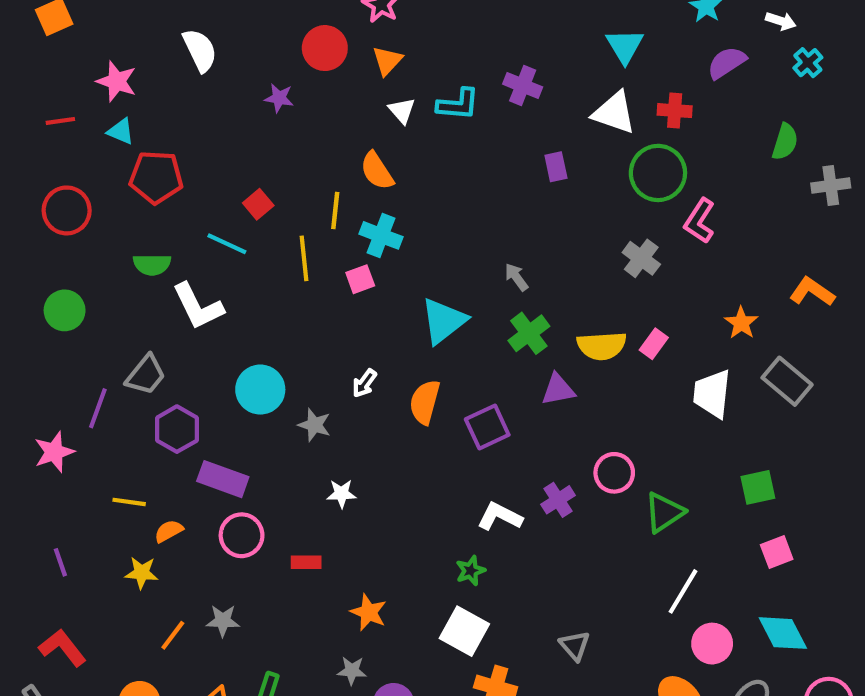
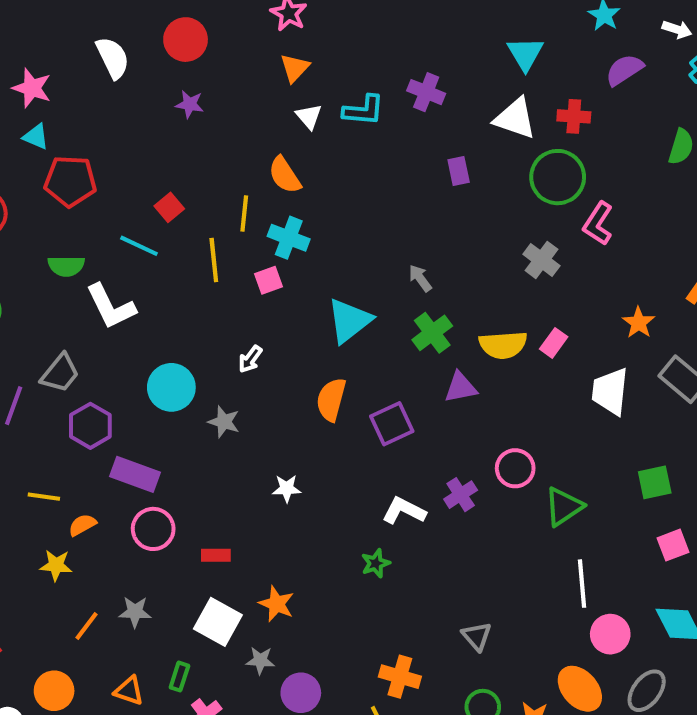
red circle: (325, 48) -> (186, 40), moved
white arrow: (364, 383) -> (250, 359), moved
white star: (341, 494) -> (287, 488), moved
white line: (683, 591) -> (582, 584), turned -36
white square: (464, 631) -> (218, 622), moved

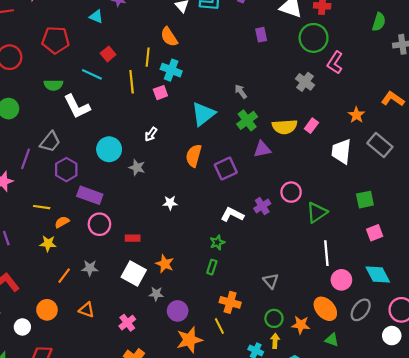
cyan triangle: (36, 137) -> (96, 17), moved
green rectangle: (179, 677) -> (212, 267), moved

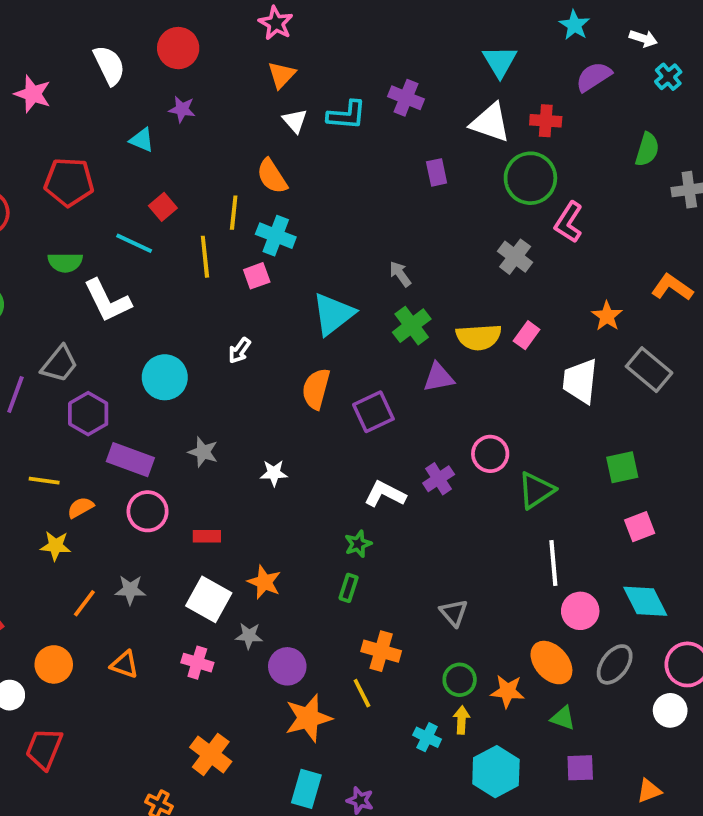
gray star: (137, 167) -> (203, 452), moved
pink cross: (127, 323) -> (197, 663), moved, turned -35

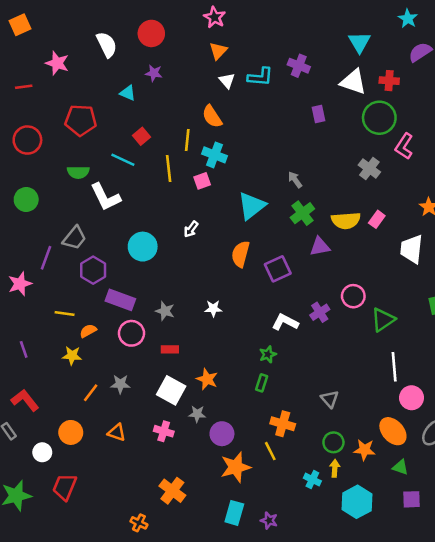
gray star: (203, 452) -> (165, 311), moved

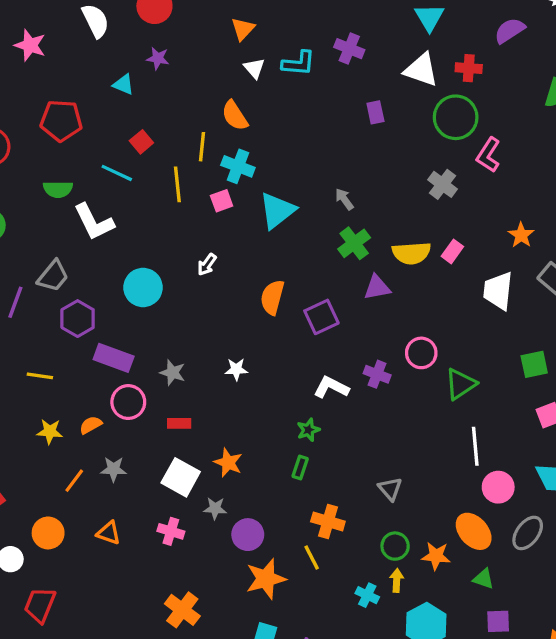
cyan triangle: (252, 206) -> (277, 211), moved
purple cross: (320, 312) -> (377, 374), turned -36
orange semicircle: (88, 331) -> (91, 425), moved

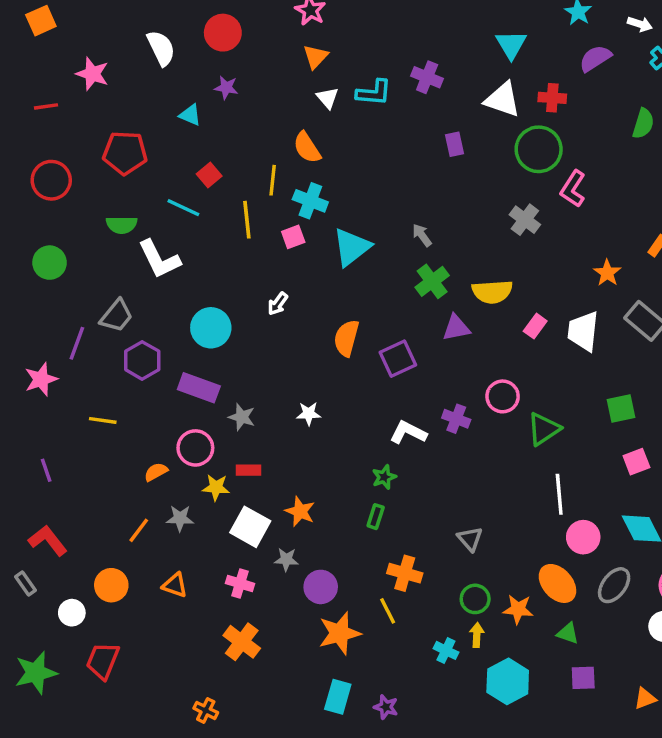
pink rectangle: (452, 251) -> (535, 326), moved
purple rectangle: (114, 358) -> (199, 388), moved
yellow star: (50, 431) -> (216, 487), moved
orange cross: (182, 610) -> (242, 642), moved

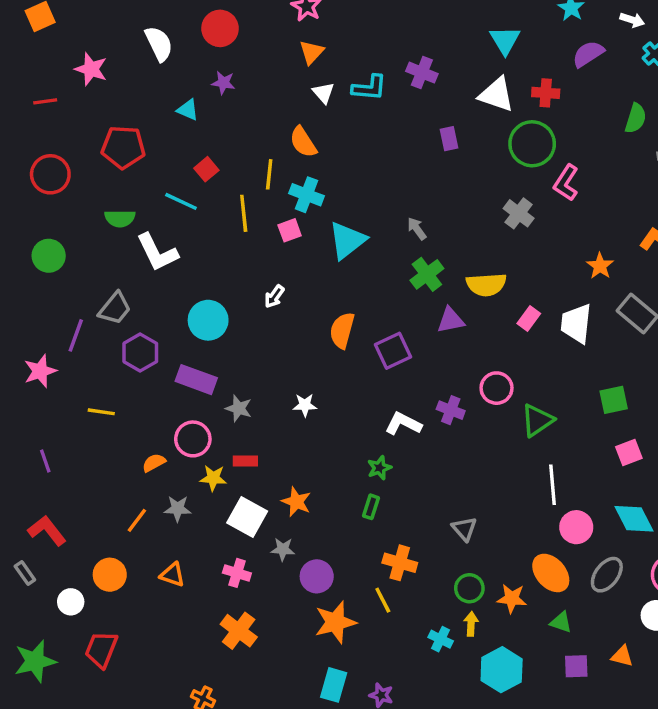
orange triangle: (645, 698) -> (622, 656), moved, turned 35

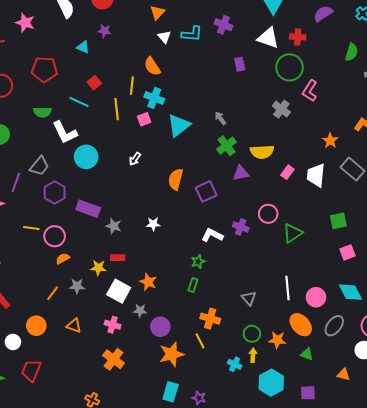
cyan circle: (208, 320) -> (86, 157), moved
pink circle: (193, 439) -> (55, 236), moved
white line: (552, 485) -> (287, 288), moved
purple square: (576, 666) -> (308, 393), moved

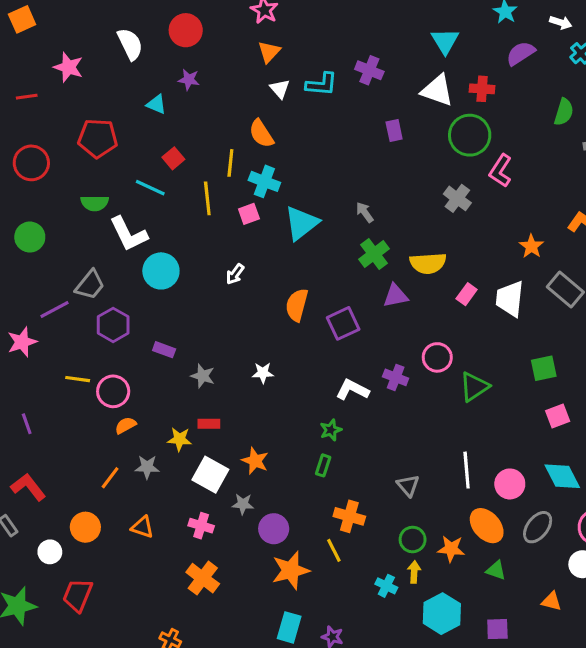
purple line: (16, 182) -> (54, 310), turned 42
purple rectangle: (88, 209) -> (164, 350), size x0.6

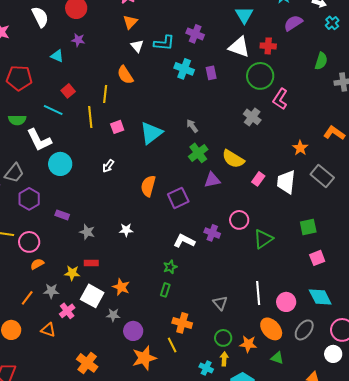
cyan cross: (264, 181) -> (184, 69), moved
yellow semicircle: (428, 263) -> (233, 159), turned 35
pink cross: (201, 526) -> (67, 311), moved, turned 35

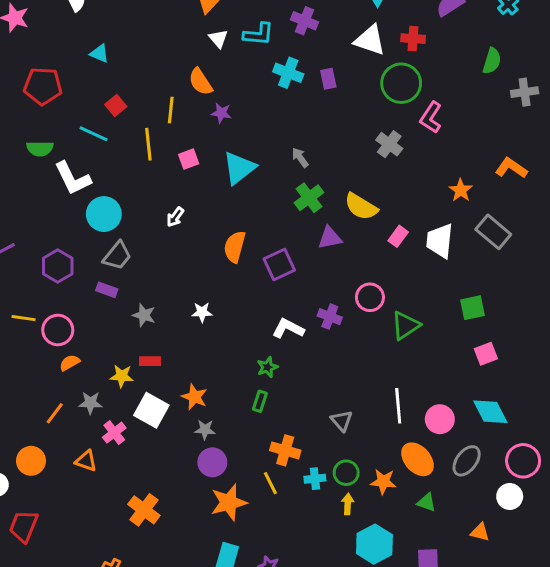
purple star: (78, 40) -> (221, 113), moved
gray trapezoid: (14, 173) -> (117, 256), moved
gray star: (113, 315) -> (205, 430), moved
cyan cross: (206, 368) -> (315, 479), moved, turned -32

